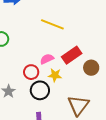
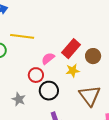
yellow line: (52, 24) -> (22, 36), moved
yellow star: (55, 75) -> (73, 71), moved

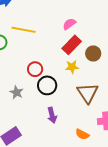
pink semicircle: (48, 58) -> (69, 24), moved

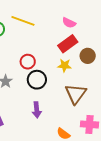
pink semicircle: (69, 24) -> (69, 23), turned -128

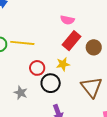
yellow line: (23, 21) -> (22, 43), moved
yellow star: (64, 65) -> (63, 64), moved

